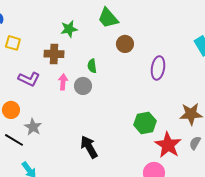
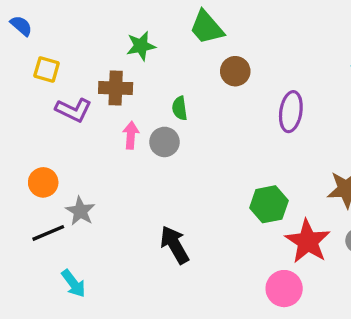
purple L-shape: (29, 79) -> (73, 110), moved
black line: (14, 140) -> (48, 233), turned -54

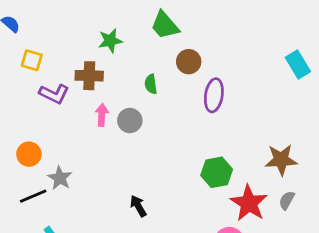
green semicircle: (180, 108) -> (151, 84), moved
purple ellipse: (291, 112) -> (214, 95), moved
black arrow: (175, 245) -> (138, 206), size x0.7

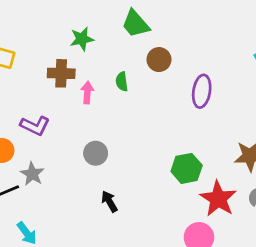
purple L-shape: (54, 94) -> (35, 126), moved
purple ellipse: (214, 95) -> (202, 91), moved
pink arrow: (102, 115) -> (87, 93), moved
gray circle: (130, 120) -> (96, 153), moved

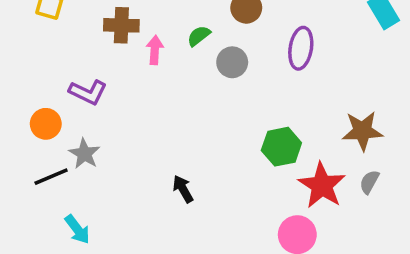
green semicircle: (122, 82) -> (199, 36), turned 60
gray circle: (96, 153) -> (232, 62), moved

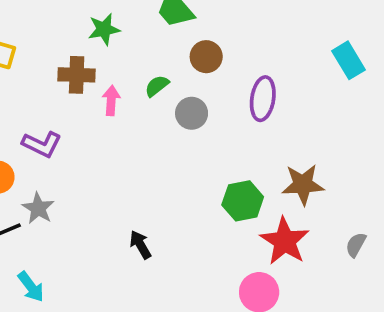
brown star: (362, 131) -> (303, 184), moved
gray semicircle: (369, 182) -> (356, 245), moved

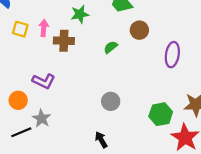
pink arrow: (111, 100) -> (44, 28), moved
gray circle: (192, 113) -> (111, 101), moved

